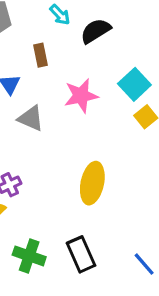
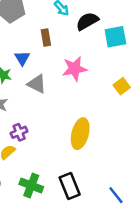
cyan square: (134, 84) -> (115, 37), moved, turned 30

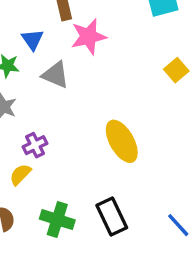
pink star: (74, 69) -> (89, 37), moved
yellow ellipse: (80, 134) -> (122, 141), turned -40

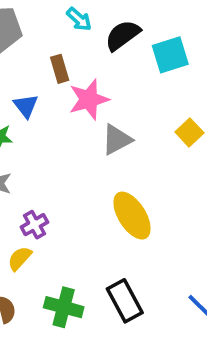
gray triangle: (55, 75) -> (117, 140), moved, turned -48

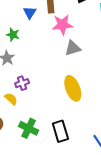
blue triangle: (26, 106) -> (30, 13), moved
yellow semicircle: (20, 258) -> (11, 99), turned 80

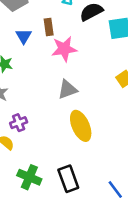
gray triangle: (73, 48) -> (67, 89), moved

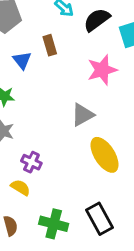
pink star: (64, 49) -> (102, 70), moved
purple cross: (19, 123) -> (31, 162), turned -35

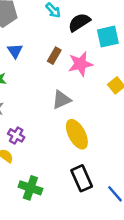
brown rectangle: (50, 45) -> (54, 56), moved, turned 42
black rectangle: (99, 219) -> (82, 178), moved

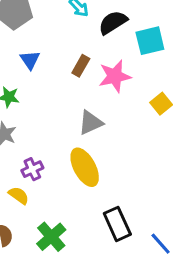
yellow ellipse: (77, 134) -> (85, 167), moved
purple cross: (16, 135) -> (32, 169), turned 35
green cross: (30, 188) -> (51, 237), turned 30

